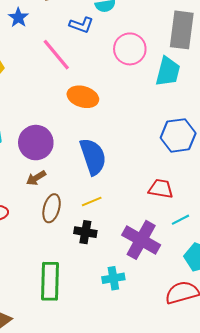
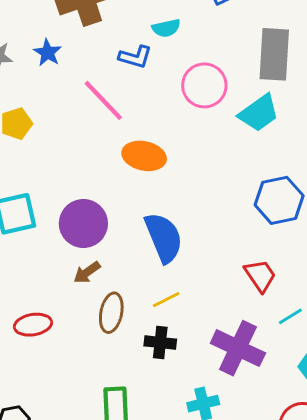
cyan trapezoid: (168, 71) -> (259, 113), turned 44
red trapezoid: (161, 189) -> (260, 275), turned 50

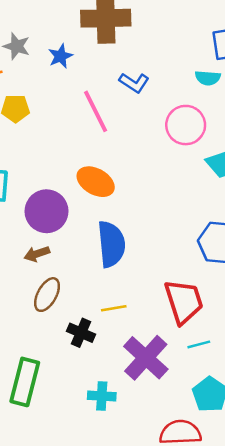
cyan semicircle: (166, 28) -> (208, 78), moved
orange ellipse: (144, 156) -> (96, 182), moved
red trapezoid: (260, 275) -> (184, 302), size x1.5
yellow line: (166, 300) -> (114, 308), moved

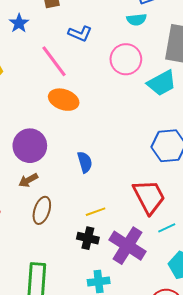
orange ellipse: (96, 182) -> (64, 100), moved
blue semicircle: (111, 244) -> (85, 162), size x0.6
black cross: (81, 333) -> (88, 238), moved

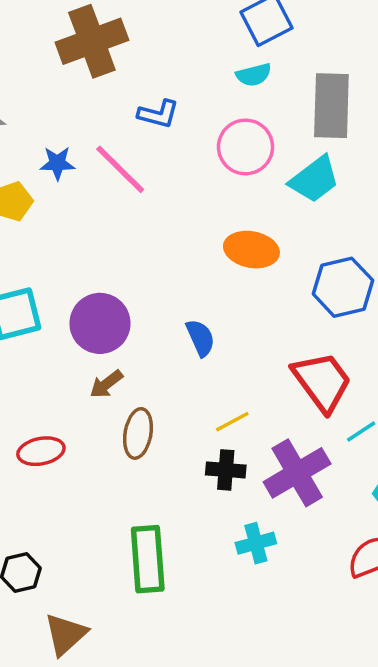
blue star: (19, 23) -> (57, 163), moved, turned -30
orange ellipse: (64, 100) -> (251, 250), moved
purple cross: (127, 246) -> (297, 473), turned 36

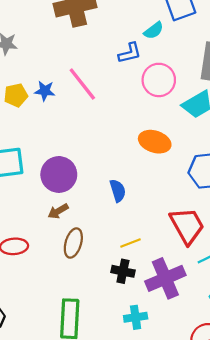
cyan semicircle: (254, 75) -> (154, 31), moved, turned -30
blue L-shape: (158, 114) -> (130, 53), moved, turned -35
blue star: (57, 163) -> (45, 91), moved

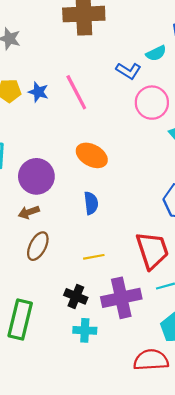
blue L-shape: (130, 53) -> (128, 71), turned 35
orange ellipse: (155, 142) -> (92, 155), moved
black cross: (123, 271) -> (76, 296), moved

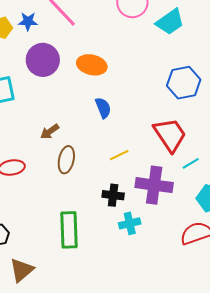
purple circle: (36, 176) -> (43, 60), moved
purple cross: (121, 298) -> (154, 185), turned 36

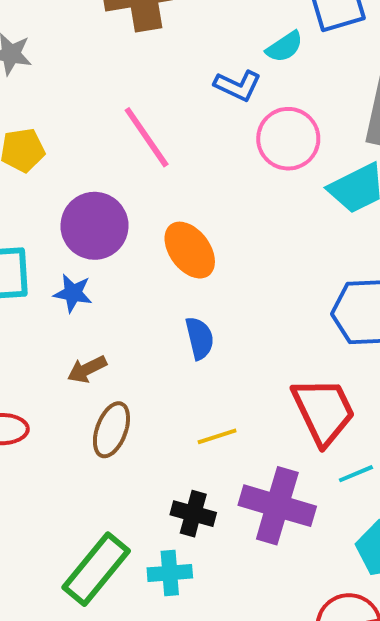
blue star: (28, 21) -> (73, 293), moved
orange ellipse: (92, 65) -> (190, 250), turned 32
cyan cross: (130, 223) -> (170, 573), moved
green rectangle: (69, 230) -> (96, 569), turned 33

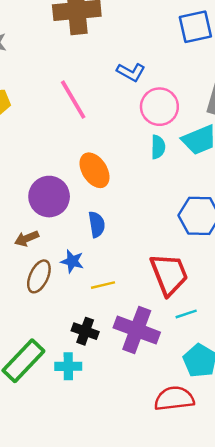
cyan semicircle: (285, 47) -> (158, 147), moved, turned -60
purple circle: (95, 226) -> (49, 197), moved
blue star: (73, 293) -> (72, 261), moved

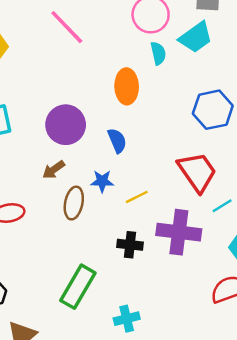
orange ellipse: (94, 170) -> (127, 86), moved, turned 44
cyan cross: (68, 366) -> (127, 319), moved

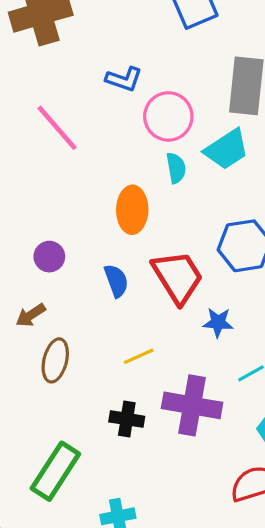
purple circle: (66, 125) -> (49, 257), size x0.6
red trapezoid: (197, 172) -> (178, 277), moved
blue star: (102, 181) -> (218, 322), moved

